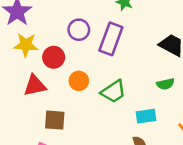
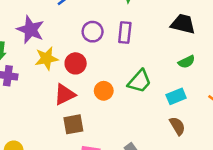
purple rectangle: (111, 39) -> (125, 33), size x0.7
orange circle: (79, 81) -> (104, 91), moved
brown square: (55, 120) -> (73, 124), moved

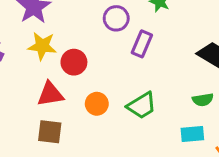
purple circle: (93, 32) -> (116, 18), moved
cyan rectangle: (176, 96) -> (192, 134), moved

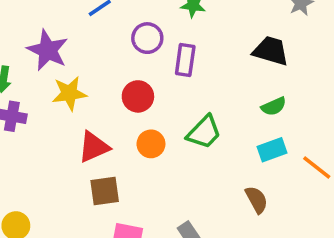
red circle: (74, 62) -> (138, 96), moved

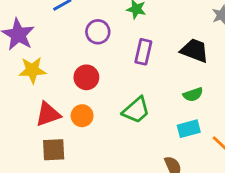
purple rectangle: (185, 60) -> (143, 52), moved
orange circle: (151, 144) -> (82, 116), moved

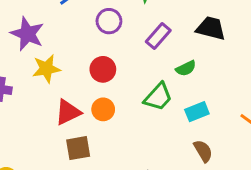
purple rectangle: (143, 52) -> (158, 36), turned 35
green semicircle: (193, 95) -> (186, 68), moved
cyan rectangle: (189, 129) -> (197, 112), moved

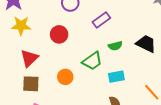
black trapezoid: (211, 28) -> (146, 44), moved
orange circle: (103, 109) -> (65, 77), moved
red triangle: (68, 112) -> (29, 58), turned -30

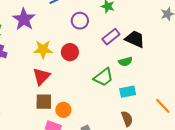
yellow star: (21, 26) -> (43, 49), moved
black trapezoid: (146, 44) -> (135, 39), moved
orange circle: (65, 77) -> (63, 110), moved

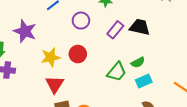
green semicircle: (125, 62) -> (138, 62), moved

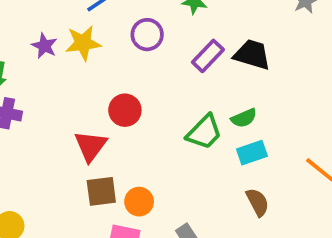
purple star: (25, 31) -> (44, 46), size x0.6
red circle: (78, 54) -> (125, 110), moved
yellow star: (50, 57) -> (83, 43), moved

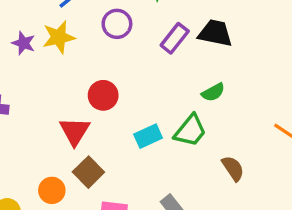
green trapezoid: (204, 132) -> (190, 131), moved
cyan rectangle: (252, 153) -> (148, 136), moved
brown square: (101, 191) -> (88, 172), turned -32
orange circle: (139, 202) -> (52, 190), moved

